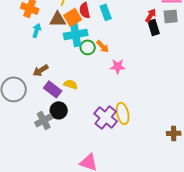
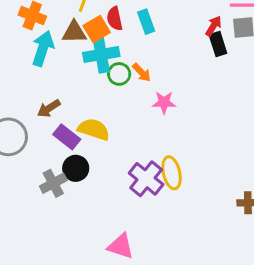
cyan arrow: (37, 30) -> (43, 49), size x1.6
yellow semicircle: (71, 84) -> (94, 129), size x1.5

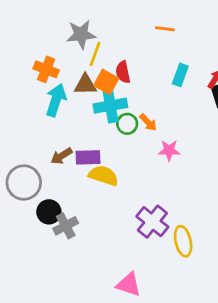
cyan rectangle: (146, 22) -> (180, 75), moved, turned 40
orange square: (97, 29) -> (106, 82), turned -30
purple rectangle: (67, 137) -> (88, 157), moved, turned -40
black circle: (76, 168) -> (49, 212), moved
yellow ellipse: (172, 173) -> (183, 241), moved

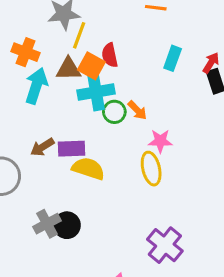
black circle: (49, 212) -> (67, 225), moved
purple cross: (152, 222) -> (165, 245), moved
yellow ellipse: (183, 241) -> (151, 169), moved

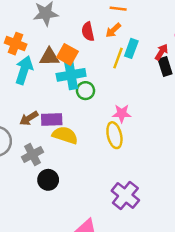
yellow line: (79, 35) -> (118, 58), moved
red semicircle: (110, 55) -> (88, 32), moved
orange arrow: (137, 110) -> (113, 30), moved, turned 91
gray cross: (47, 224) -> (32, 154), moved

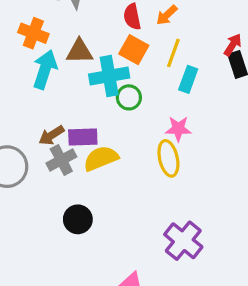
cyan rectangle: (131, 48) -> (188, 79), moved
orange square: (67, 54) -> (134, 50), moved
yellow semicircle: (65, 135) -> (101, 158), turned -40
gray cross: (32, 154) -> (61, 160), moved

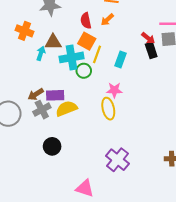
red arrow: (233, 45) -> (148, 38), turned 96
yellow line: (173, 53) -> (97, 54), moved
cyan arrow: (45, 69) -> (41, 53), moved, size x0.6

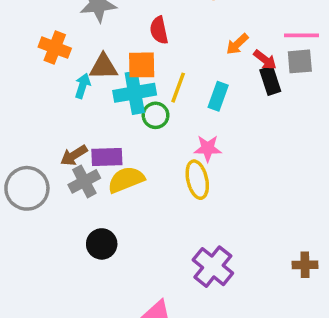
orange arrow: (107, 20) -> (237, 44), moved
orange square: (87, 41) -> (142, 65), moved, turned -30

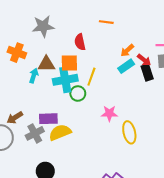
cyan rectangle: (218, 96) -> (126, 66), moved, turned 35
brown arrow: (74, 155) -> (15, 118), moved
yellow ellipse: (197, 180) -> (129, 132), moved

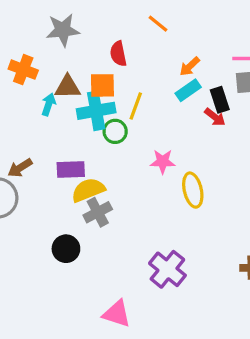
orange line: (106, 22) -> (158, 24), turned 32
red arrow: (144, 60) -> (215, 117), moved
gray cross: (35, 133) -> (98, 212), moved

